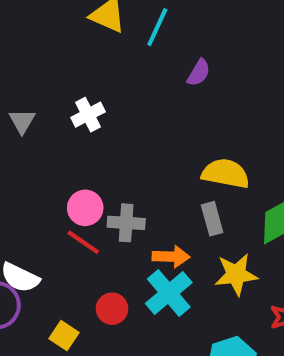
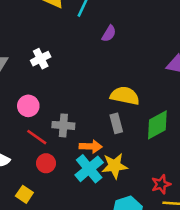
pink circle: (85, 208) -> (28, 106), moved
yellow star: (236, 274) -> (115, 166), moved
red circle: (112, 309) -> (46, 163), moved

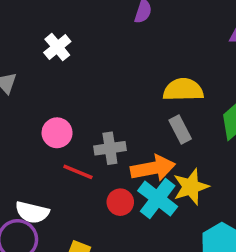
white cross: (41, 59) -> (57, 47), moved
orange arrow: (91, 146) -> (153, 168), size x1.4
red circle: (46, 163) -> (120, 202), moved

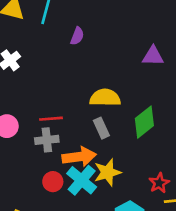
red line: (78, 172) -> (51, 119), moved, turned -30

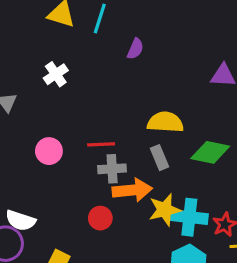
green diamond: (144, 122) -> (210, 152), turned 48
gray cross: (47, 140) -> (112, 169), moved
cyan cross: (82, 180) -> (189, 217), moved, turned -36

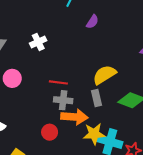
white cross: (56, 74) -> (38, 42), moved
yellow semicircle: (165, 122) -> (104, 75), turned -45
pink circle: (49, 151) -> (12, 78), moved

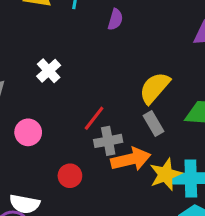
red line: (58, 82) -> (94, 118), turned -42
red circle: (50, 132) -> (70, 176), moved

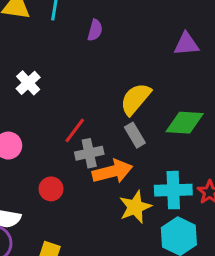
yellow star: (165, 174) -> (135, 207), moved

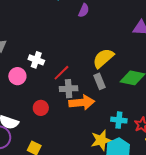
white cross: (28, 83) -> (36, 60), moved, turned -35
cyan cross: (173, 190) -> (119, 120), size x0.7
yellow star: (135, 207) -> (101, 140), moved

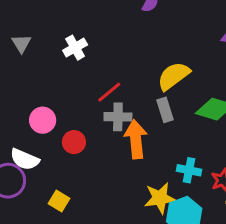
white cross: (36, 60) -> (75, 48), moved, turned 35
pink circle: (17, 76) -> (43, 120), moved
orange arrow: (82, 102) -> (136, 139), turned -95

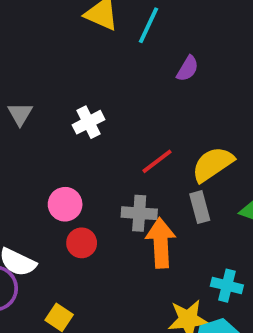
red line: (109, 92) -> (157, 161), moved
pink circle: (43, 120) -> (65, 204), moved

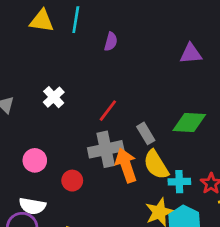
yellow semicircle: (213, 164) -> (156, 165), moved, turned -72
pink circle: (65, 204) -> (35, 160), moved
gray cross: (139, 213) -> (106, 149), size x1.4

